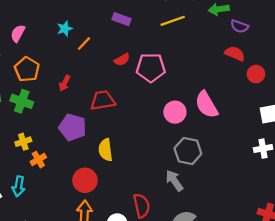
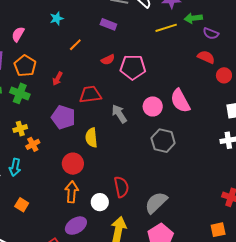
yellow line: (173, 21) -> (166, 28), moved
cyan star: (65, 29) -> (57, 18), moved
gray arrow: (174, 181) -> (119, 114), moved

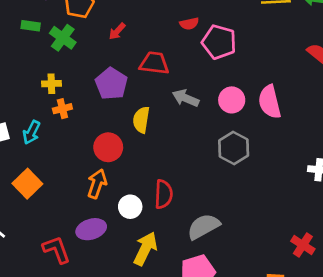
gray arrow: (119, 114) -> (186, 98), turned -48
orange square: (22, 205) -> (27, 184), size x1.5

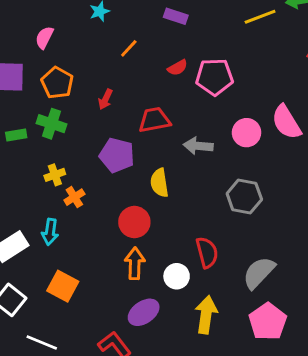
green rectangle: (31, 26) -> (16, 135), moved
gray hexagon: (234, 148) -> (244, 197), moved

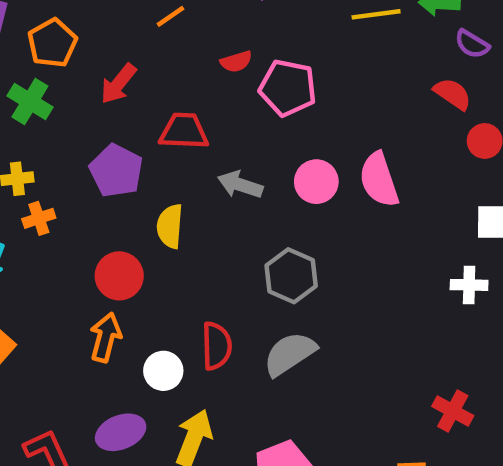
red arrow: (105, 99) -> (118, 84), size x1.4
gray semicircle: (259, 273) -> (290, 354), moved
purple ellipse: (144, 312) -> (121, 432), moved

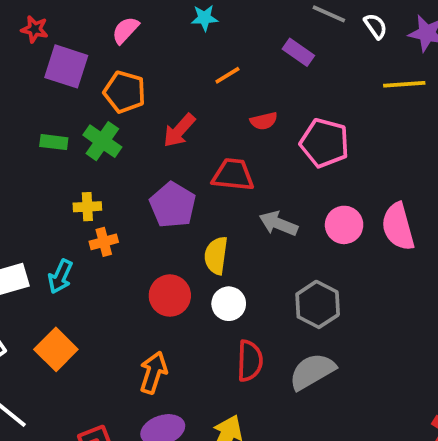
orange pentagon: (52, 43) -> (125, 92), turned -30
red semicircle: (236, 62) -> (264, 121), moved
orange arrow: (106, 337) -> (153, 373), moved
white circle: (163, 371) -> (229, 304), moved

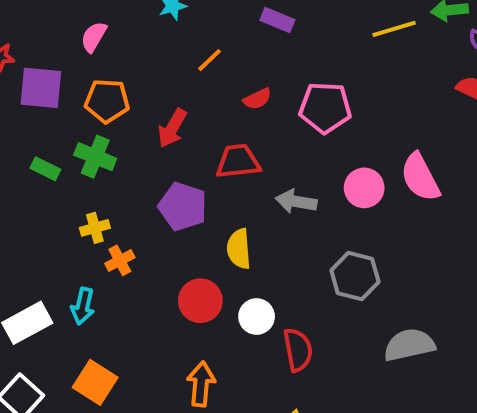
green rectangle: (54, 142) -> (45, 169), turned 32
white circle: (229, 304) -> (257, 317), moved
gray semicircle: (312, 371) -> (409, 345), moved, turned 30

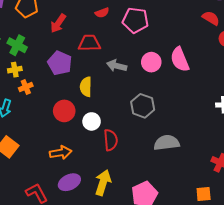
green cross: (95, 157) -> (17, 45), moved
orange arrow: (201, 384) -> (61, 153), turned 70

